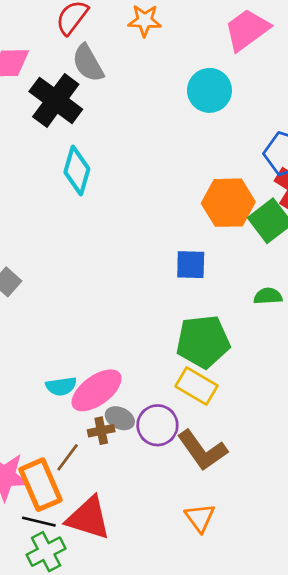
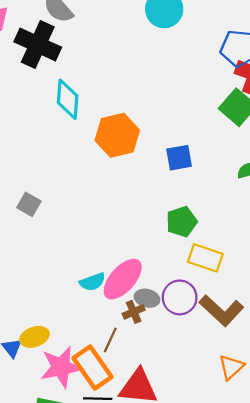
orange hexagon: (228, 203) -> (117, 135), moved
green pentagon: (203, 342) -> (182, 222), moved, size x0.7
orange triangle: (200, 518) -> (231, 367), turned 36

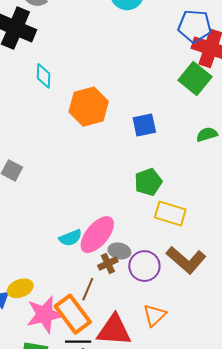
cyan diamond: (68, 99) -> (44, 76), size x0.7
purple circle: (180, 297) -> (144, 266), moved
orange triangle: (231, 367) -> (155, 315), moved

